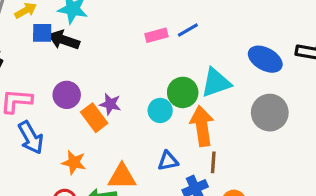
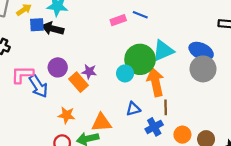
blue line: (188, 30) -> (140, 15), turned 56
blue ellipse: (265, 59) -> (201, 51), moved
green circle: (183, 92) -> (140, 59), size x1.4
blue arrow: (31, 138) -> (38, 86), moved

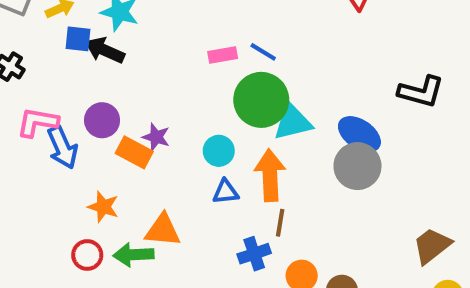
green circle: (140, 59) -> (261, 100), moved
orange rectangle: (78, 82) -> (134, 152), turned -30
blue triangle: (133, 109) -> (226, 192), moved

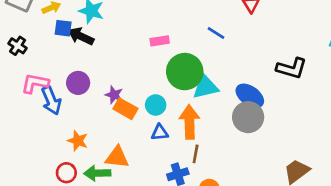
blue line: (263, 52) -> (216, 33), moved
orange rectangle: (134, 152) -> (125, 109), moved

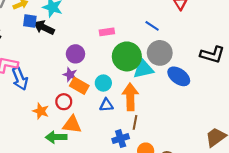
purple circle: (78, 83) -> (75, 54), moved
gray circle: (248, 117) -> (160, 53), moved
red circle: (66, 173) -> (64, 102), moved

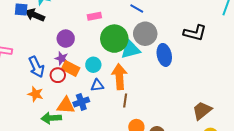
blue ellipse: (179, 76) -> (164, 55), turned 45
blue arrow: (20, 79) -> (36, 67), moved
red circle: (64, 102) -> (58, 75), moved
blue cross: (121, 139) -> (81, 102), moved

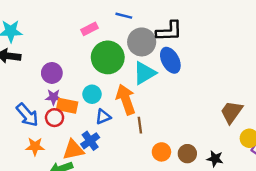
pink rectangle: (94, 16) -> (89, 29), moved
black L-shape: (195, 33) -> (169, 31), moved
cyan triangle: (130, 49) -> (144, 73), moved

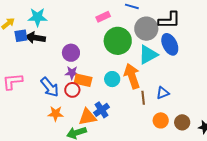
cyan circle: (92, 94) -> (112, 79), moved
blue triangle: (103, 117) -> (163, 93), moved

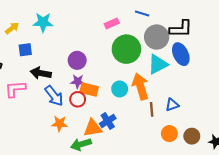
blue square: (21, 36) -> (25, 50), moved
black arrow: (35, 38) -> (41, 73), moved

